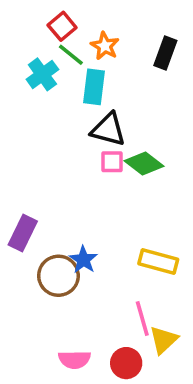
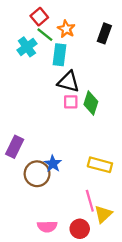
green diamond: (144, 163) -> (91, 103), turned 70

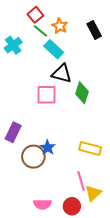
black rectangle: (104, 33) -> (94, 30), turned -48
cyan cross: (27, 47) -> (13, 45), moved
cyan rectangle: (59, 55) -> (54, 49), turned -54
pink square: (71, 102) -> (47, 95), moved, size x1.5

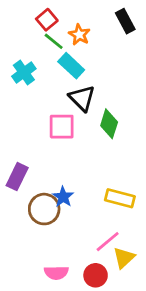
black rectangle: (94, 30) -> (125, 21), moved
cyan cross: (13, 45) -> (24, 72), moved
black triangle: (62, 74) -> (82, 98), turned 30
pink line: (81, 181) -> (108, 242), turned 66

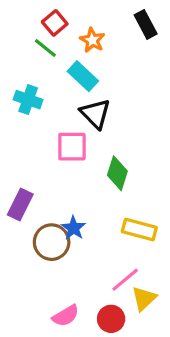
green line: (54, 41) -> (45, 48), moved
cyan cross: (24, 72) -> (28, 100), moved, turned -35
green diamond: (109, 124) -> (117, 173), moved
pink semicircle: (56, 273) -> (66, 316), turned -30

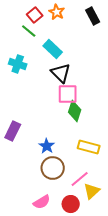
orange star: (92, 40) -> (57, 12), moved
pink square: (72, 147) -> (68, 94), moved
brown circle: (52, 242) -> (53, 168), moved

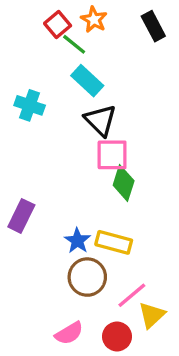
green line: (29, 31) -> (74, 44), moved
yellow rectangle: (89, 147) -> (114, 242), moved

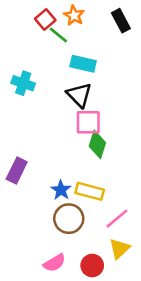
cyan rectangle: (87, 81) -> (83, 64), moved, turned -30
pink line: (132, 295) -> (117, 219), moved

